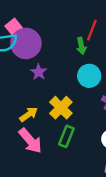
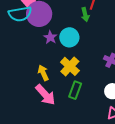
cyan circle: (89, 76) -> (69, 37), moved
yellow arrow: (29, 114) -> (43, 73), turned -77

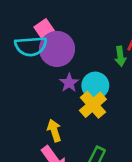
yellow cross: (70, 66) -> (93, 105), moved

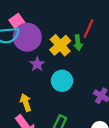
cyan circle: (95, 86) -> (62, 81), moved
yellow cross: (93, 105) -> (60, 45), moved

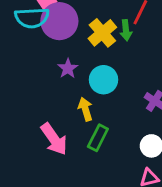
purple star: (37, 64) -> (68, 68), moved
yellow arrow: (26, 103) -> (85, 109), moved

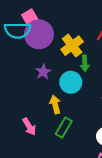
green arrow: (126, 30) -> (85, 63), moved
pink arrow: (54, 139) -> (29, 127), size x0.7

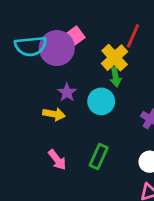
pink square: (30, 17) -> (75, 36), moved
yellow cross: (72, 46) -> (115, 58), moved
yellow arrow: (55, 104) -> (54, 114), moved, turned 120

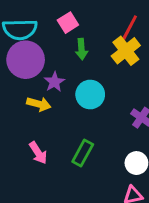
purple circle: (57, 48) -> (26, 60), moved
yellow cross: (115, 58) -> (126, 51), moved
green arrow: (115, 77) -> (82, 49), moved

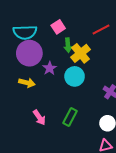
red line: (130, 27) -> (101, 29), turned 36
yellow cross: (126, 51) -> (81, 53), moved
yellow arrow: (39, 104) -> (27, 83), moved

